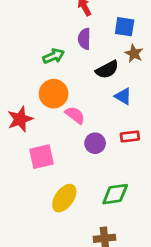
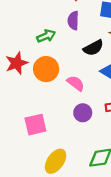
pink semicircle: (75, 115) -> (76, 83), moved
red star: (20, 119) -> (17, 63), moved

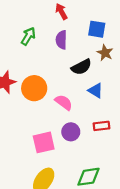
green arrow: (46, 36) -> (28, 36), moved, turned -36
pink square: (35, 125) -> (44, 142), moved

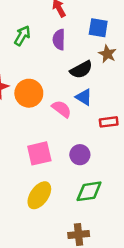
blue triangle: (96, 91) -> (84, 97), moved
red rectangle: (101, 126) -> (109, 122), moved
purple circle: (71, 132) -> (80, 155), moved

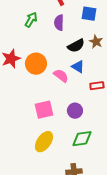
brown star: (107, 54) -> (96, 42), moved

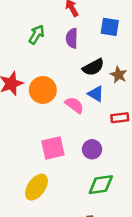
brown star: (96, 42) -> (119, 75), moved
yellow ellipse: (44, 142) -> (36, 187), moved

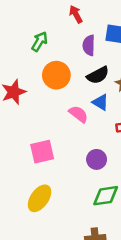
purple semicircle: (72, 38) -> (89, 45), moved
orange circle: (43, 90) -> (56, 75), moved
pink square: (53, 148) -> (42, 152), moved

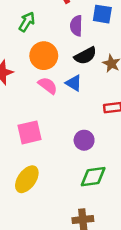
blue triangle: (100, 102) -> (74, 83), moved
pink semicircle: (78, 114) -> (48, 86), moved

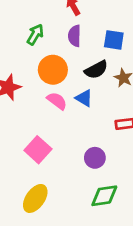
blue square: (102, 14) -> (114, 40), moved
purple semicircle: (76, 26) -> (75, 36), moved
pink square: (29, 132) -> (38, 150), turned -35

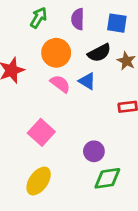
purple circle: (95, 158) -> (94, 151), moved

